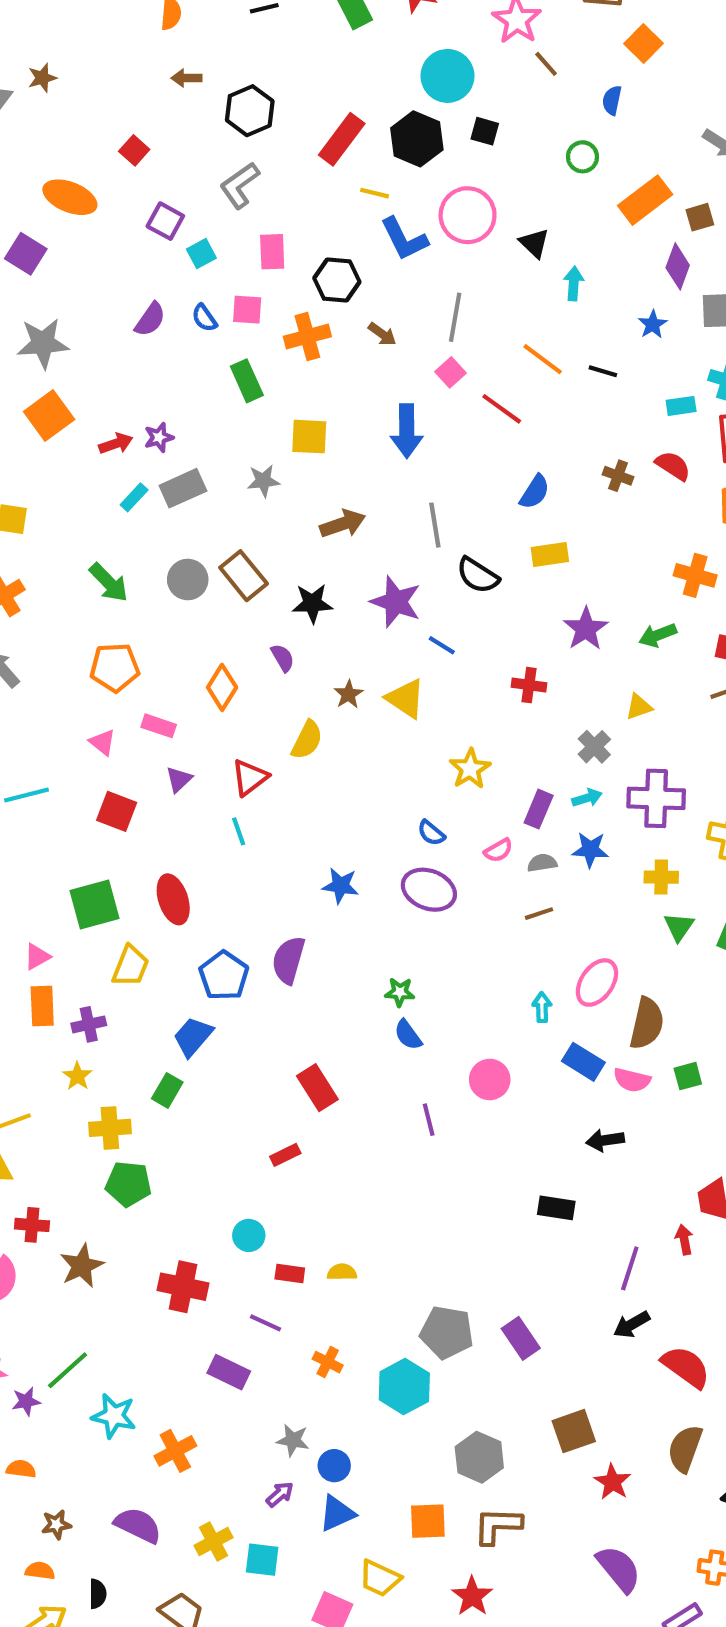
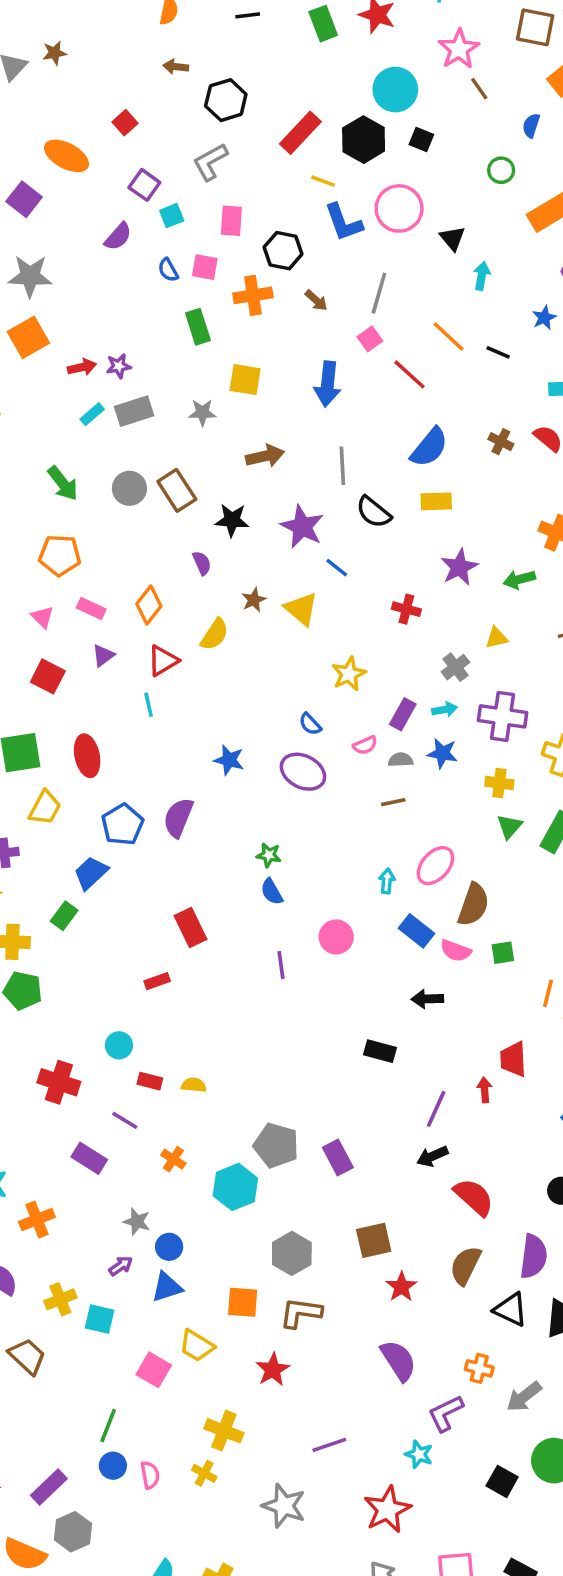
purple semicircle: (150, 319) -> (118, 237), moved
blue semicircle: (535, 492) -> (429, 447), size x1.4
orange diamond: (222, 687) -> (149, 605), moved

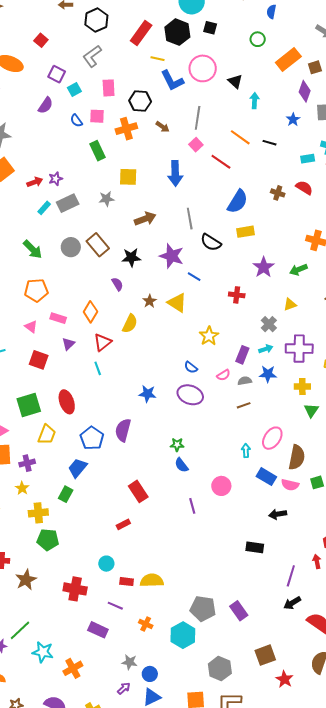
yellow semicircle: (194, 1085) -> (152, 580), size x1.6

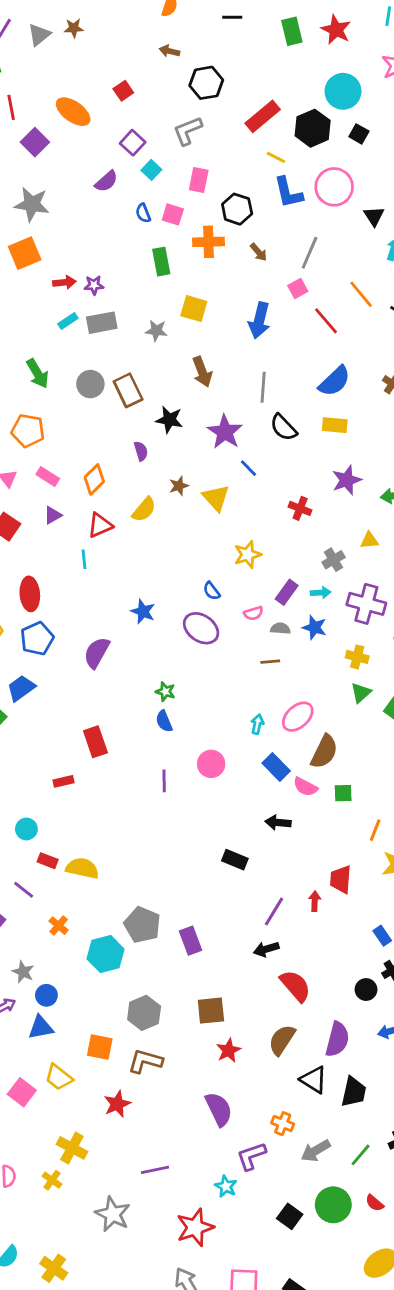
cyan square: (74, 89) -> (151, 170), turned -32
brown arrow: (145, 219) -> (202, 372), turned 75
blue pentagon: (92, 438) -> (37, 639), moved

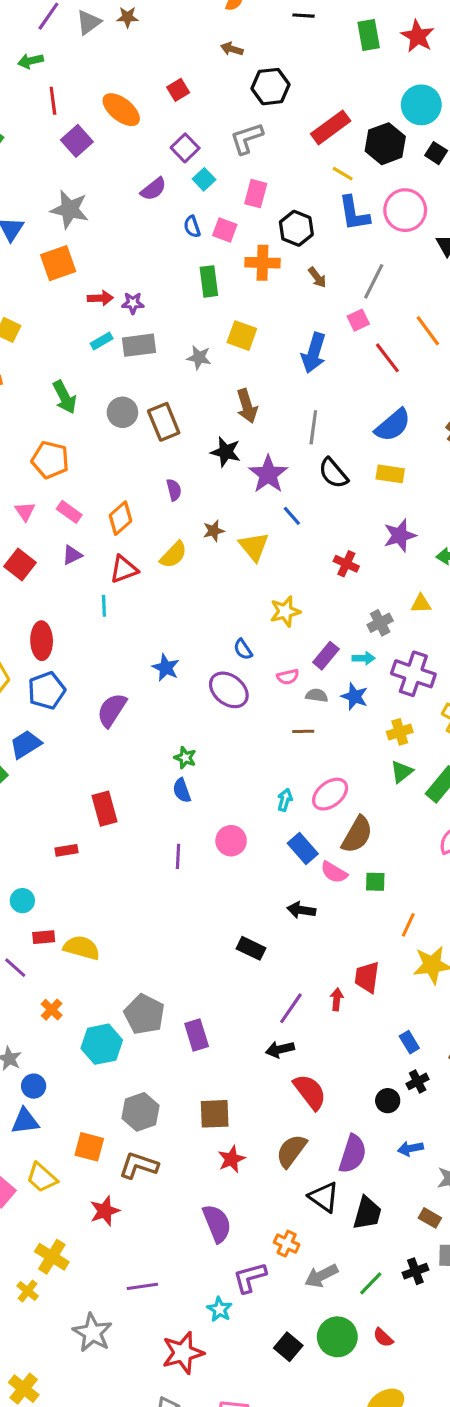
black star: (169, 420) -> (226, 452), moved
yellow cross: (357, 657) -> (400, 732), turned -35
red rectangle: (48, 861) -> (44, 937), turned -30

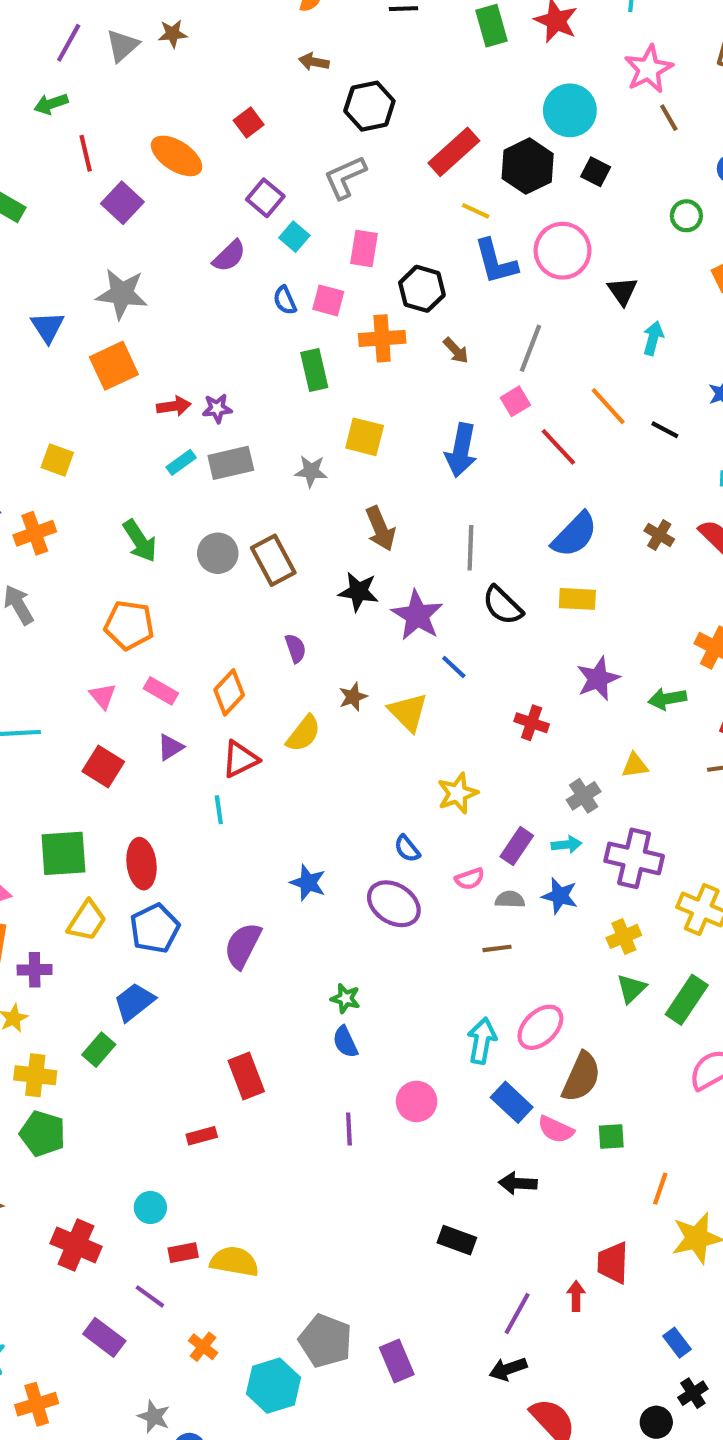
cyan arrow: (285, 800) -> (482, 1041), size x1.5

